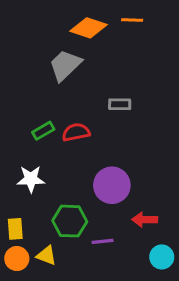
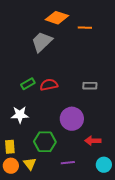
orange line: (132, 20) -> (85, 28), moved
gray rectangle: (120, 104) -> (90, 86), moved
purple line: (103, 241) -> (68, 163), moved
yellow triangle: (46, 255) -> (30, 164), turned 32

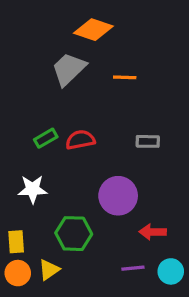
orange line: (85, 28) -> (125, 77), moved
purple line: (68, 163) -> (133, 268), moved
yellow triangle: (30, 164) -> (49, 270), turned 32

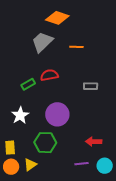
red semicircle: (80, 140) -> (49, 75), moved
white star: (33, 189) -> (20, 115), turned -30
purple circle: (118, 196) -> (57, 114), moved

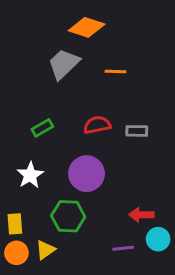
red semicircle: (49, 75) -> (97, 125), moved
cyan circle: (105, 166) -> (158, 239), moved

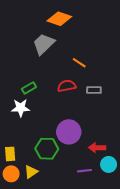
orange line: (115, 72) -> (79, 63), moved, turned 32
purple circle: (87, 174) -> (69, 132), moved
white star: (30, 175) -> (21, 108), moved, turned 30

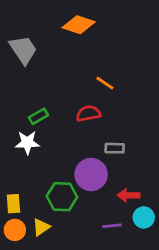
gray trapezoid: (44, 44) -> (23, 50), moved, turned 100
gray rectangle: (94, 90) -> (115, 148), moved

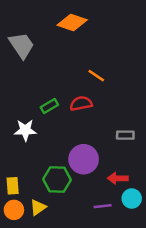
green rectangle: (38, 116) -> (49, 106), moved
gray rectangle: (115, 148) -> (125, 135), moved

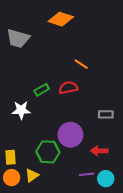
gray trapezoid: (22, 45) -> (18, 38), turned 140
cyan circle: (132, 198) -> (106, 179), moved

